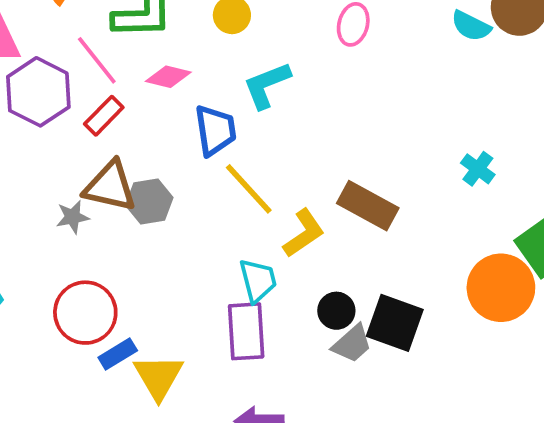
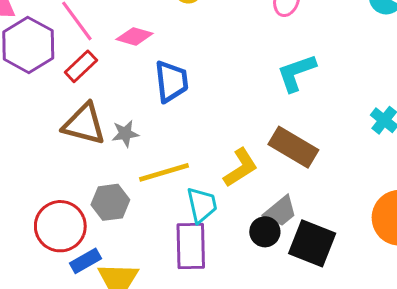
cyan L-shape: (267, 85) -> (296, 73), moved
yellow line: (249, 189) -> (164, 172), moved, turned -66
gray hexagon: (149, 201) -> (110, 202), moved
gray star: (73, 217) -> (125, 134), moved
gray trapezoid: (352, 344) -> (281, 211), moved

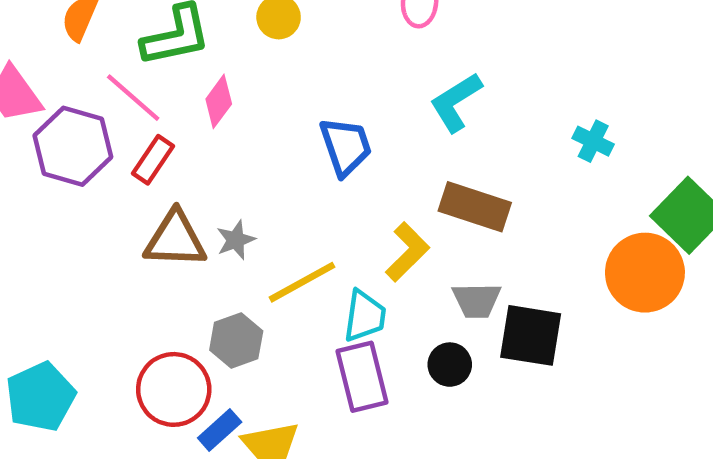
pink diamond: (135, 36) -> (219, 101), turned -57
blue trapezoid: (171, 81) -> (346, 146), moved
cyan trapezoid: (202, 205) -> (365, 316), turned 33
gray trapezoid: (281, 211) -> (477, 300), turned 51
black circle: (265, 232) -> (450, 365), moved

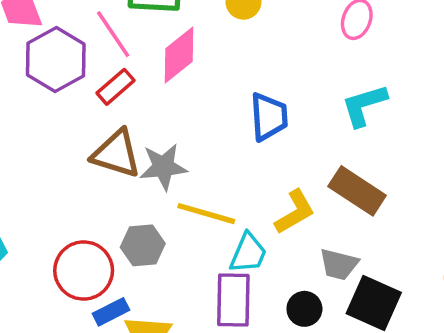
pink diamond: (219, 101) -> (179, 55), size x1.4
gray star: (236, 240) -> (163, 167), size x1.5
yellow line: (302, 282) -> (206, 214), turned 30

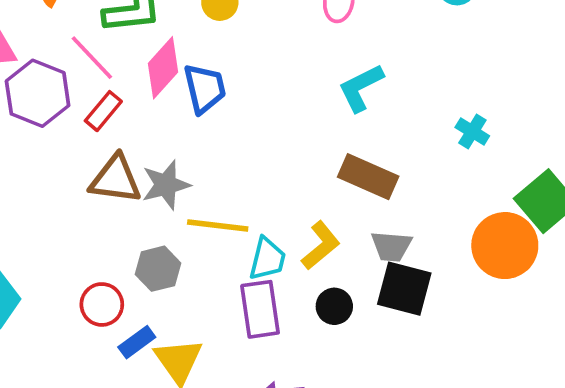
blue trapezoid: (269, 117) -> (205, 88), moved
yellow L-shape: (295, 212) -> (321, 245), moved
gray trapezoid: (339, 264) -> (391, 246), moved
red circle: (84, 271) -> (102, 304), size x0.7

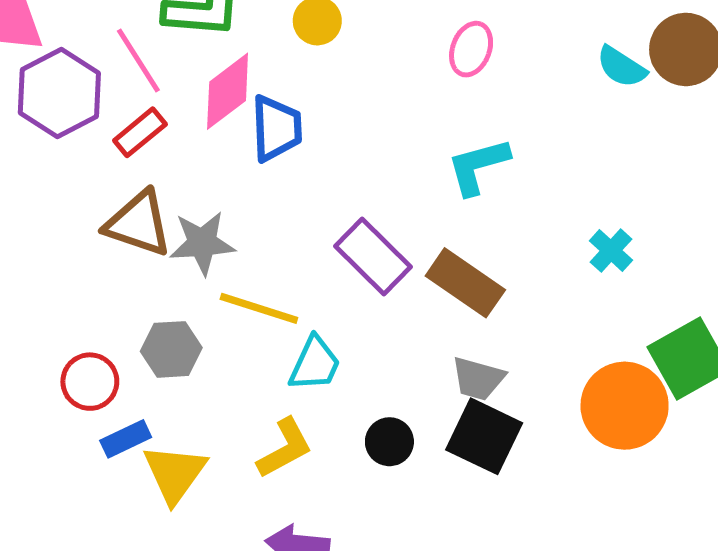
yellow L-shape: (321, 245) -> (285, 448), moved
purple rectangle: (260, 309) -> (373, 257), moved, turned -48

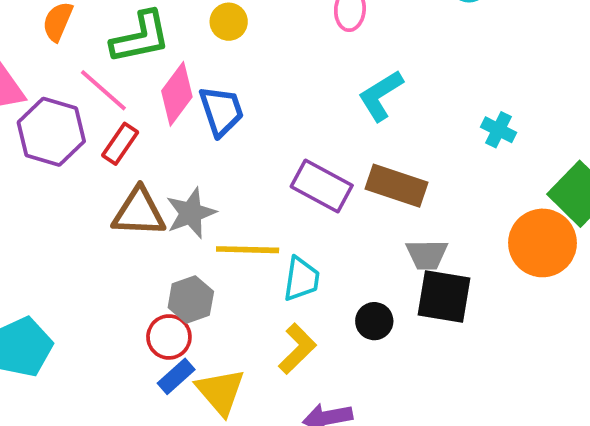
red circle: (90, 382) -> (169, 337), moved

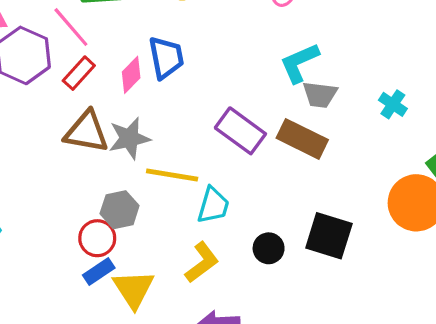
pink diamond: (177, 94) -> (131, 75), moved, size x0.7
gray trapezoid: (427, 255) -> (320, 95), moved

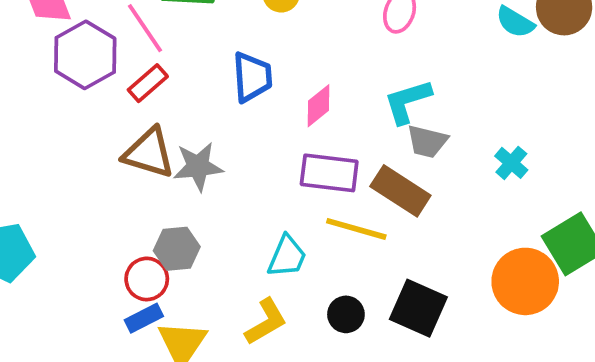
pink diamond: (131, 75) -> (318, 106), moved
purple rectangle: (240, 131) -> (329, 173), turned -36
yellow line: (172, 175) -> (356, 229), moved

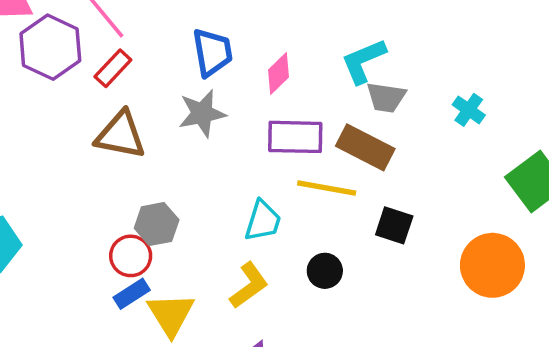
gray star: (198, 166) -> (202, 113), moved
orange circle: (525, 281) -> (492, 265), moved
black square: (418, 308) -> (394, 225), moved, size x0.7

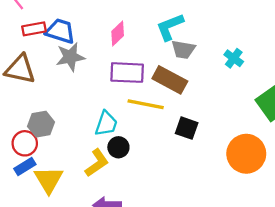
blue trapezoid: (212, 52) -> (60, 31), moved, turned -64
red rectangle: (113, 68) -> (34, 29), moved, turned 35
black circle: (325, 271) -> (118, 147), moved

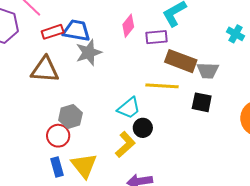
gray trapezoid: (183, 49) -> (208, 71), moved
purple rectangle: (127, 73) -> (156, 37), moved, size x0.7
cyan trapezoid: (106, 124) -> (129, 108), turned 40
blue rectangle: (25, 167) -> (57, 167), moved, turned -66

